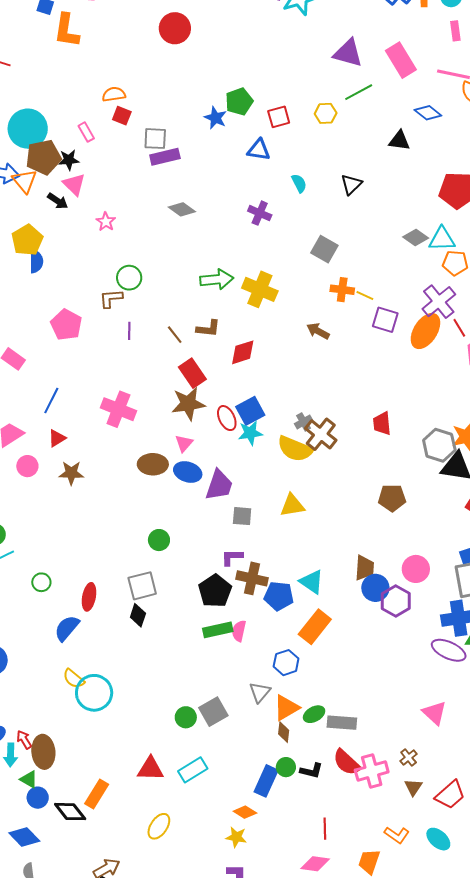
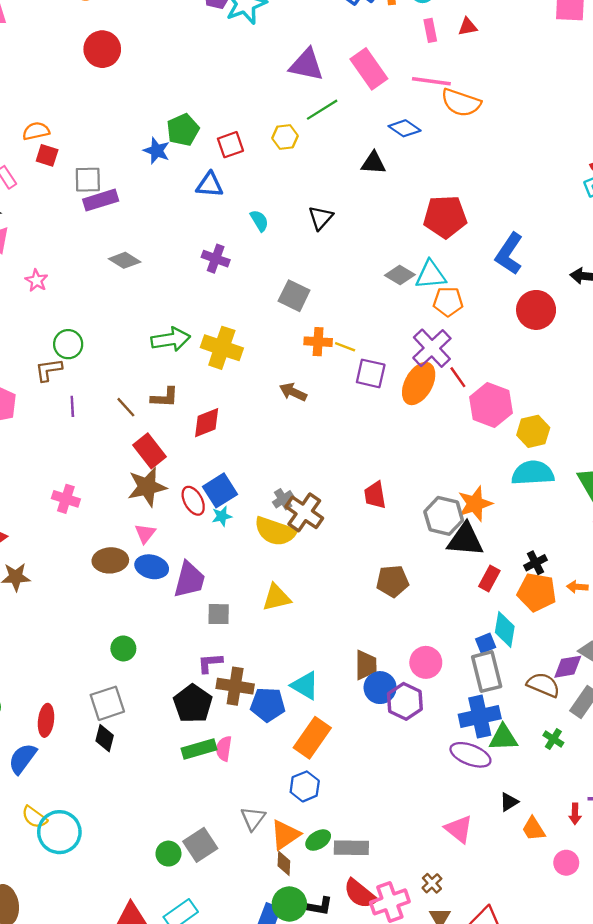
pink cross: (118, 409) -> (66, 499), size x0.7
cyan star: (250, 433) -> (222, 516), size x0.7
blue hexagon: (286, 663) -> (305, 786), moved
green circle: (286, 767) -> (289, 904), size x1.5

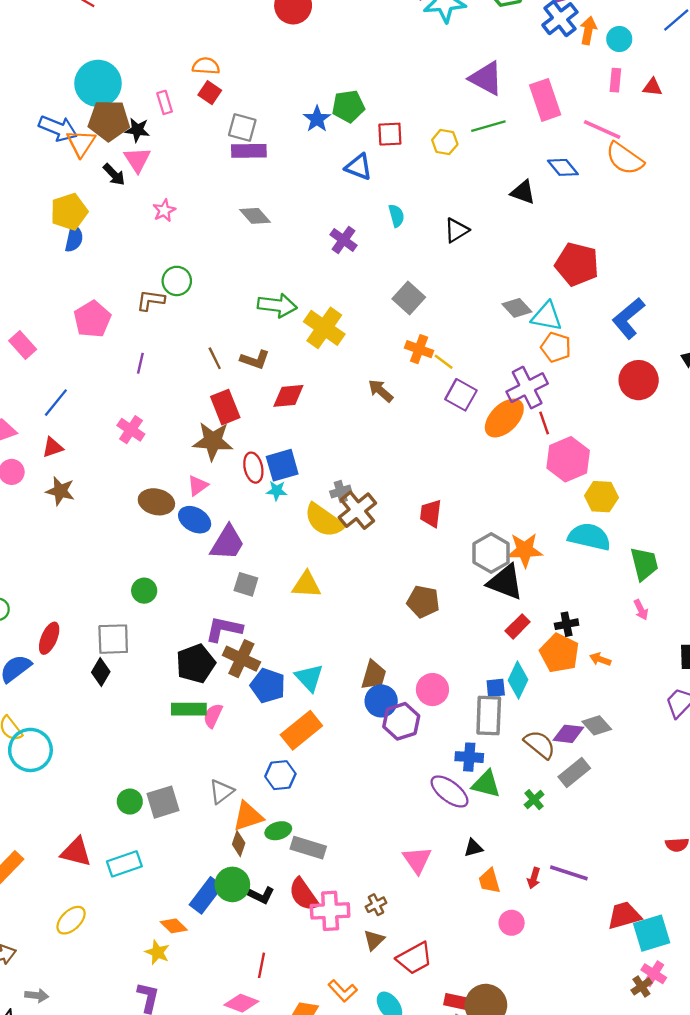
purple line: (72, 406) -> (140, 363), moved
purple L-shape: (210, 663) -> (224, 629), size x1.4
blue cross: (480, 717) -> (469, 757), size x0.7

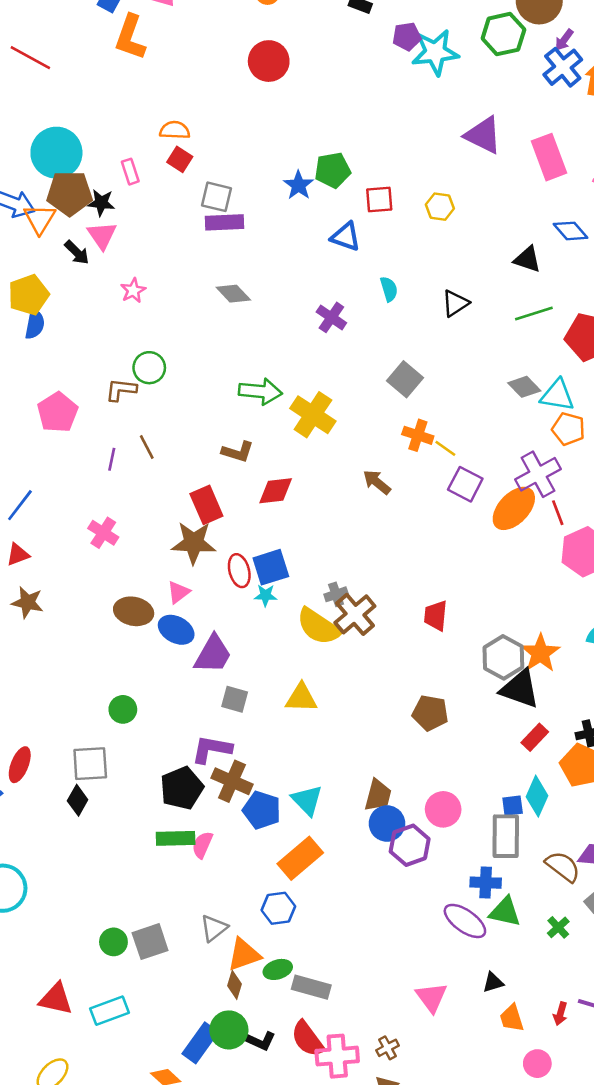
green line: (488, 126) -> (534, 313), moved
brown line: (215, 358) -> (147, 447), moved
orange star: (525, 550) -> (540, 653), turned -30

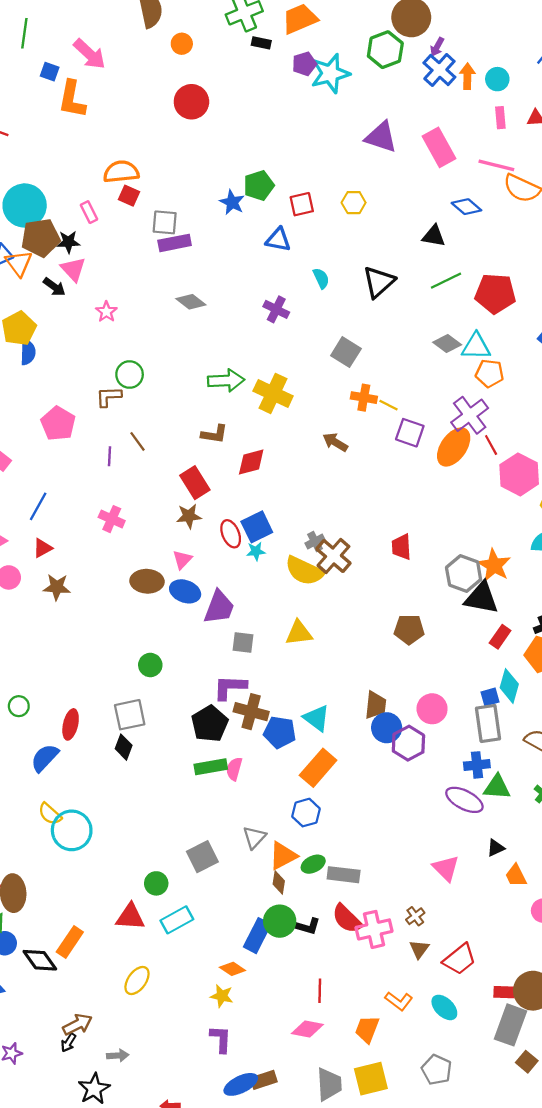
orange semicircle: (175, 130) -> (121, 172), size x1.4
black triangle: (455, 303) -> (379, 282), size x1.4
brown star: (194, 543) -> (189, 516), size x0.7
green circle: (113, 942) -> (156, 883), moved

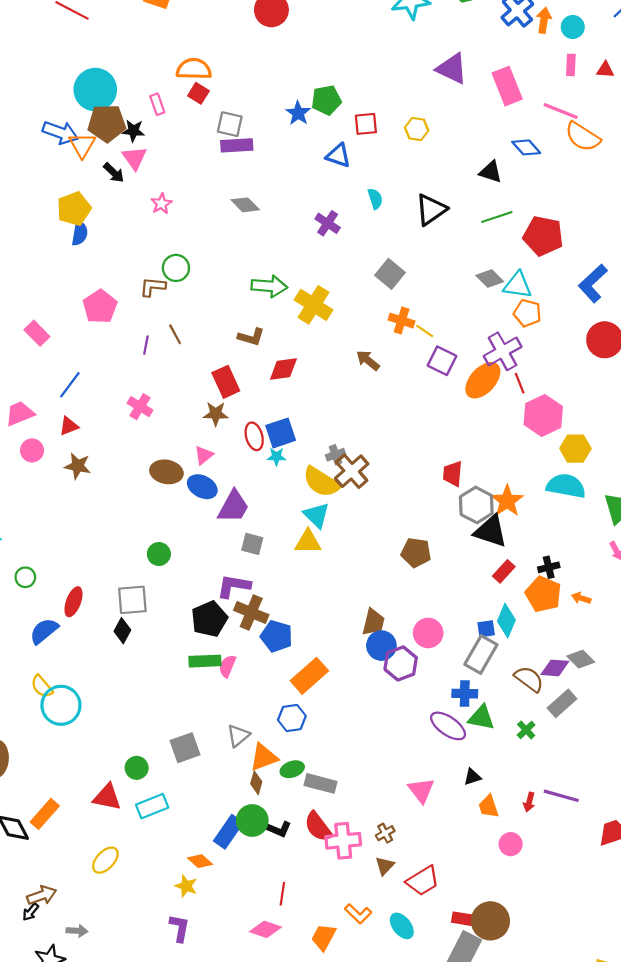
red trapezoid: (401, 547) -> (453, 474), moved
cyan triangle: (317, 718) -> (317, 515), moved
gray rectangle: (488, 724) -> (481, 654), turned 30

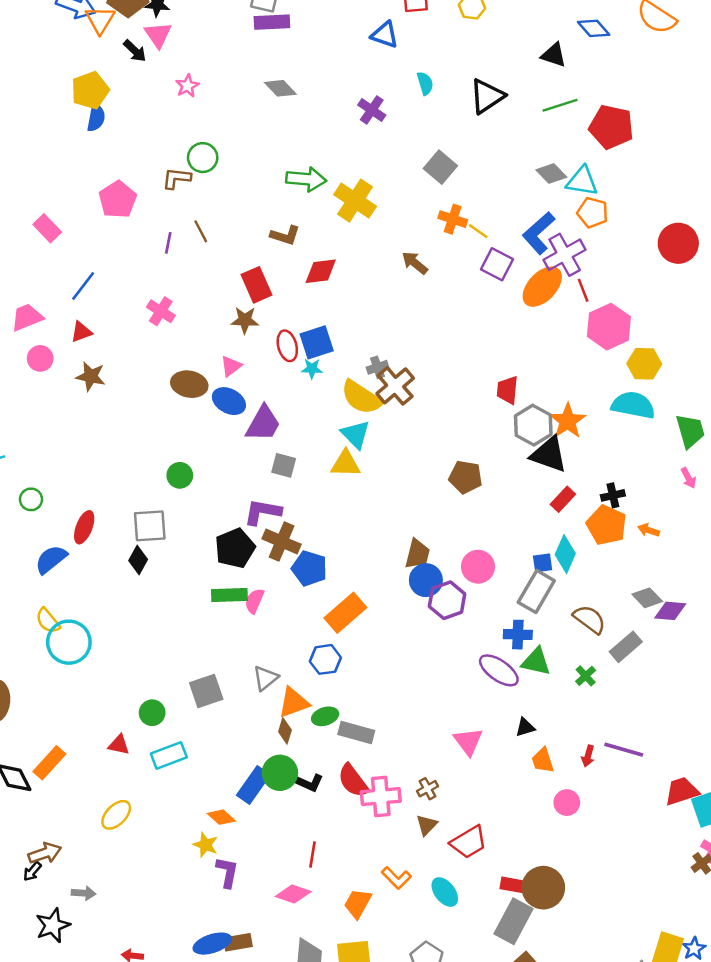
blue L-shape: (593, 283) -> (539, 233), moved
purple diamond: (555, 668) -> (670, 611), moved
red triangle: (107, 797) -> (119, 745), size x0.7
purple L-shape: (180, 928) -> (227, 872), moved

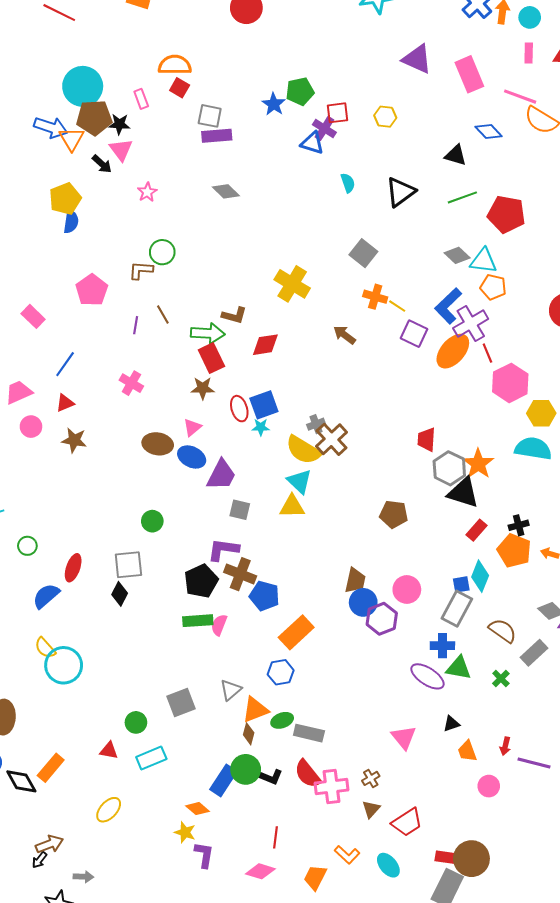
purple cross: (372, 110) -> (324, 128), moved
green arrow: (306, 179) -> (208, 333), moved
purple line: (624, 750) -> (534, 763), moved

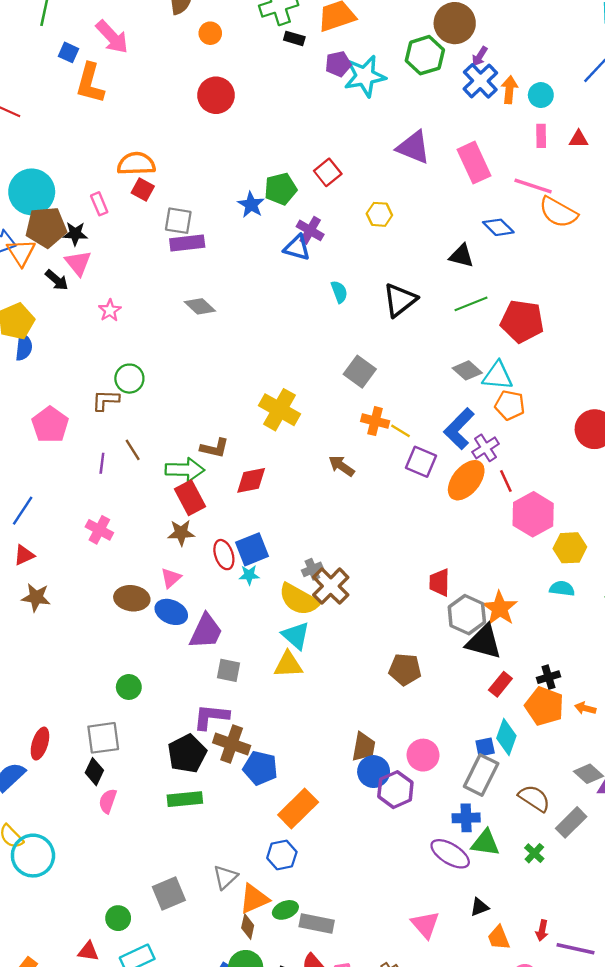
red square: (337, 113) -> (328, 172), moved, turned -30
purple cross: (471, 324) -> (486, 448), size x0.7
cyan semicircle: (533, 449) -> (562, 589), size x0.6
pink semicircle: (219, 625) -> (108, 801), moved

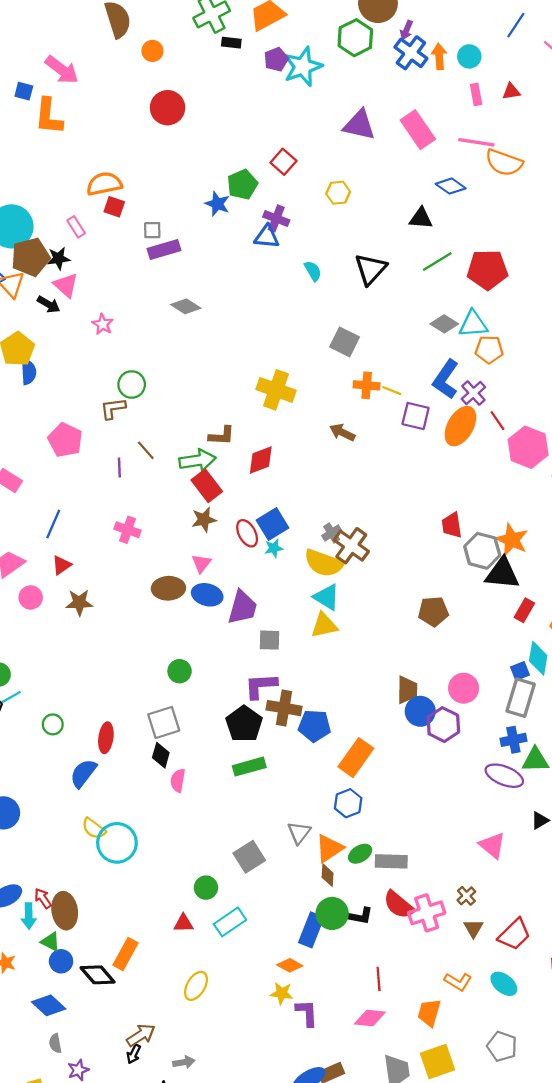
gray square: (178, 221) -> (152, 230), size x0.7

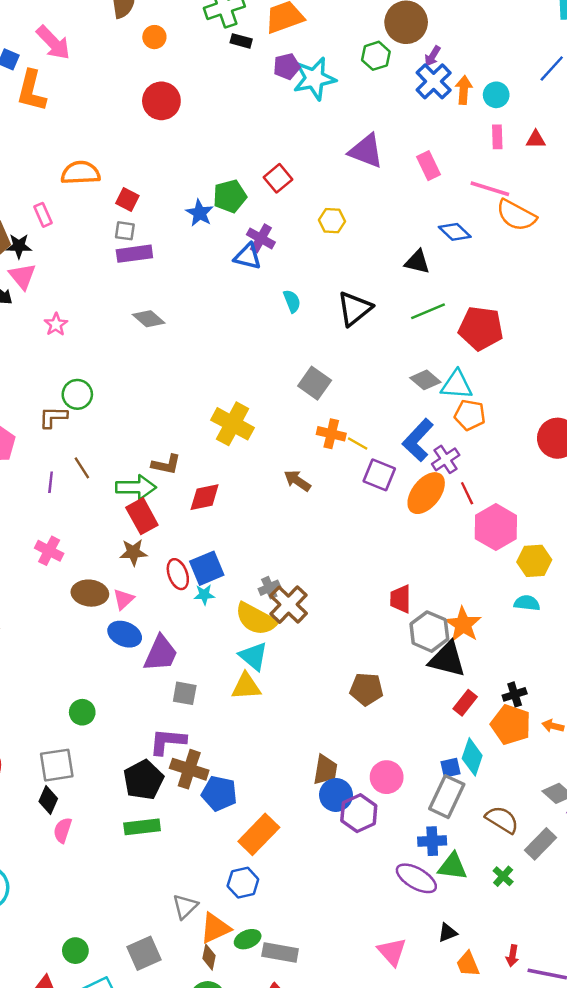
green hexagon: (355, 38) -> (376, 56), size x0.7
pink rectangle: (418, 130) -> (428, 166), size x0.7
red square: (114, 207) -> (127, 199), moved
brown ellipse: (168, 588) -> (90, 593), moved
gray square: (249, 857) -> (144, 953), moved

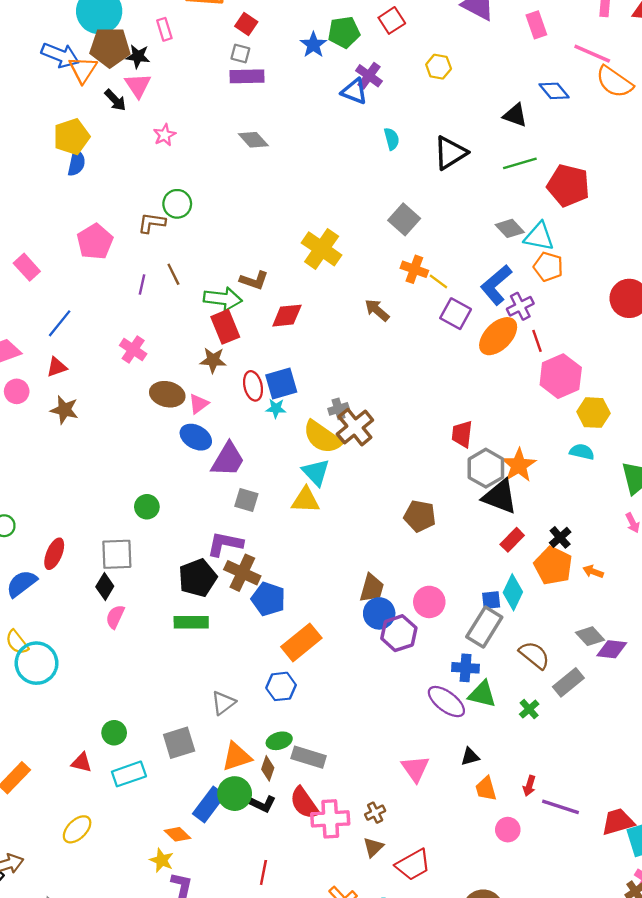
black cross: (515, 694) -> (560, 537), turned -30
orange triangle: (215, 928) -> (237, 757), moved
brown diamond: (209, 957) -> (268, 768), moved

